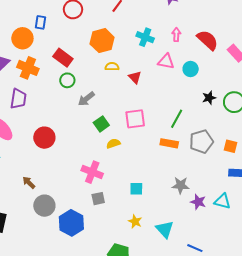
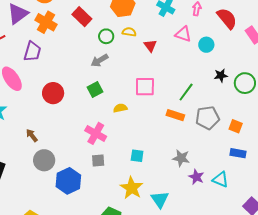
green circle: (67, 80) -> (106, 36), moved
green square: (101, 124) -> (95, 89), moved
yellow star: (135, 221) -> (132, 188), size x1.6

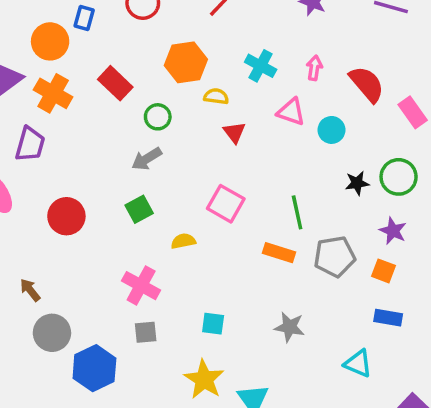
yellow semicircle: (129, 32) -> (216, 96), moved
green circle: (245, 83) -> (399, 177), moved
pink square: (145, 87) -> (226, 204), turned 30
green line: (186, 92) -> (297, 212), turned -48
purple star: (196, 177) -> (393, 231), moved

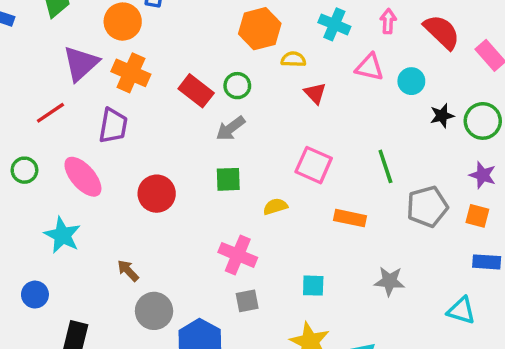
red rectangle: (115, 83) -> (196, 91), moved
black star: (357, 183) -> (442, 116), moved
green square: (139, 209) -> (228, 179), turned 32
orange rectangle: (279, 253) -> (350, 218), moved

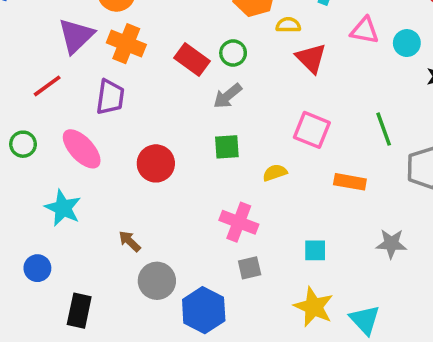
red triangle: (315, 93) -> (311, 58), size x1.4

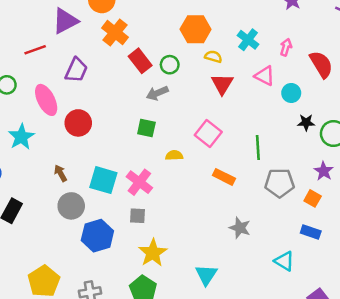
orange cross: (126, 44) -> (115, 33), moved
red circle: (156, 163) -> (78, 123), moved
cyan square: (315, 250) -> (103, 180), moved, size x1.6
yellow star: (314, 307) -> (153, 253), moved

